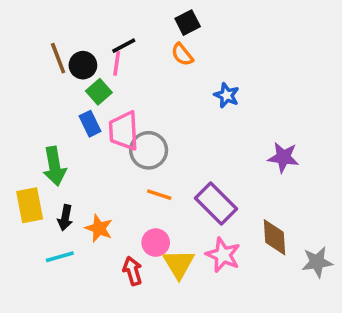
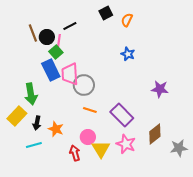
orange semicircle: (182, 55) -> (127, 20), moved, turned 64
pink line: (117, 63) -> (59, 41), moved
blue rectangle: (90, 124) -> (51, 70), size x1.5
yellow rectangle: (30, 205) -> (17, 116), turned 54
brown diamond: (275, 237) -> (155, 134), turned 55

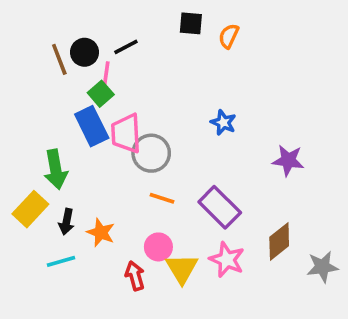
black square: (106, 13) -> (191, 23), turned 32
black circle: (47, 37) -> (85, 52), moved
blue star: (128, 54) -> (223, 123), moved

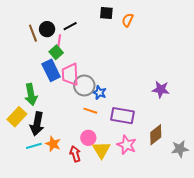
blue star: (223, 123) -> (99, 93), moved
purple rectangle: (220, 207) -> (123, 116), turned -35
black arrow: (66, 222) -> (37, 124), size x1.6
orange star: (101, 233) -> (53, 144), moved

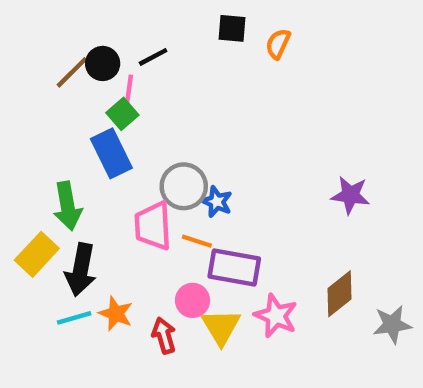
brown line: (33, 33) -> (72, 72), turned 66
pink trapezoid: (70, 74) -> (153, 226), moved
purple rectangle: (123, 116) -> (234, 267), moved

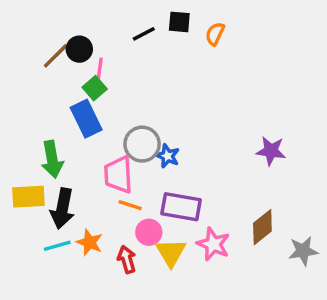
black line: (153, 57) -> (144, 34), moved
orange line: (197, 241) -> (130, 205), moved
yellow rectangle: (37, 254) -> (28, 197), turned 44

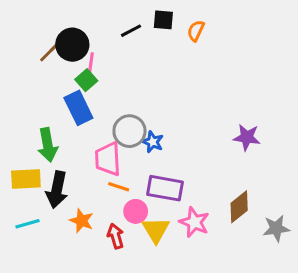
black circle: (79, 49) -> (72, 45), size x1.4
cyan line: (57, 246) -> (28, 224), moved

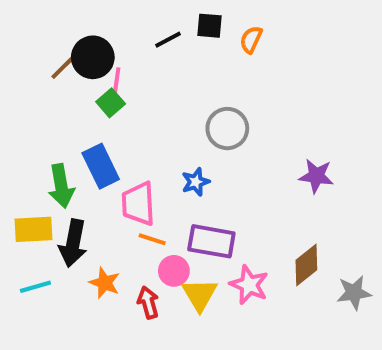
blue rectangle: (78, 108) -> (101, 166), moved
gray circle: (129, 131) -> (227, 129), moved
blue star: (153, 142) -> (196, 182), turned 30

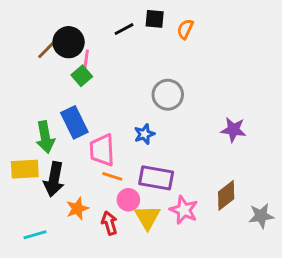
orange star: (105, 283) -> (77, 209), turned 30
cyan line: (35, 287) -> (35, 235), moved

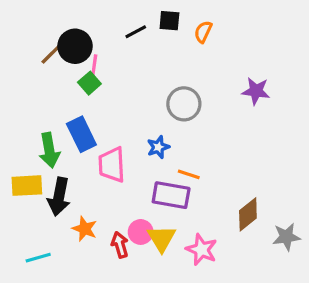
purple star: (233, 130) -> (256, 91), moved
orange line: (112, 176) -> (189, 174), moved
pink circle: (128, 200) -> (141, 232), moved
orange star: (77, 209) -> (85, 229), turned -30
pink star: (184, 210) -> (202, 250), moved

